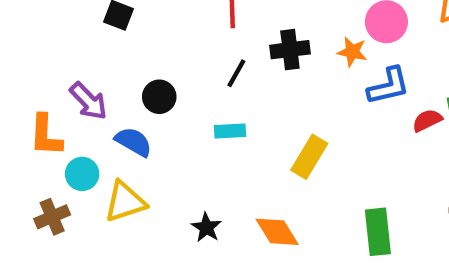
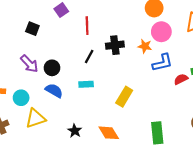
purple arrow: (89, 101) -> (29, 64), moved
blue semicircle: (134, 142) -> (54, 91), moved
cyan circle: (82, 174) -> (21, 98), moved

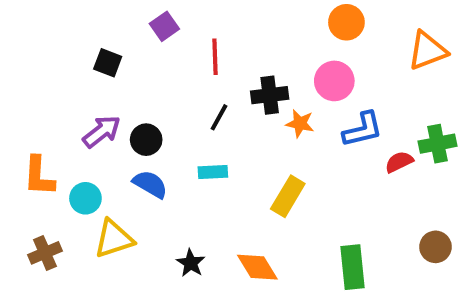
pink circle: (161, 32) -> (334, 81), moved
orange star: (145, 46) -> (300, 123), moved
purple arrow: (29, 64) -> (102, 132), turned -84

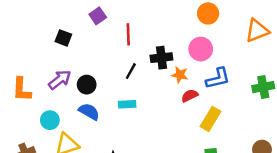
red semicircle: (399, 162) -> (190, 96), moved
orange L-shape: (39, 176) -> (22, 89), moved
yellow rectangle: (288, 196) -> (210, 119), moved

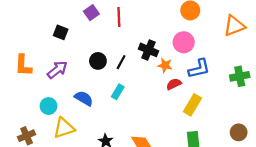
red line: (128, 34) -> (119, 17), moved
black cross: (161, 58) -> (149, 50), turned 30
black circle: (87, 85) -> (98, 61), moved
orange L-shape: (22, 89) -> (23, 65), moved
cyan rectangle: (127, 104) -> (118, 92), turned -56

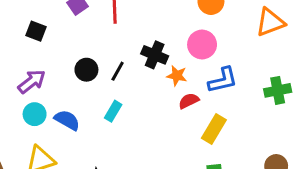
cyan circle: (49, 106) -> (35, 114), moved

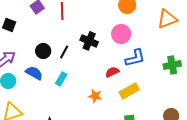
orange star: (177, 76) -> (95, 96), moved
blue semicircle: (67, 120) -> (34, 73), moved
yellow rectangle: (214, 129) -> (129, 91), turned 30

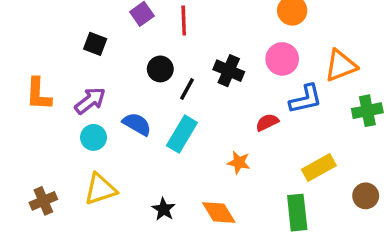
orange triangle: (167, 19) -> (341, 66), moved
black circle: (43, 51) -> (160, 69), moved
cyan rectangle: (61, 79) -> (182, 134), size x1.5
yellow rectangle: (129, 91) -> (319, 167), moved

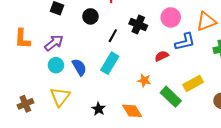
black circle: (160, 69) -> (90, 16), moved
blue semicircle: (137, 124) -> (79, 67), moved, turned 30
yellow triangle: (100, 189) -> (60, 97), turned -35
green rectangle: (297, 213) -> (171, 97), moved, turned -40

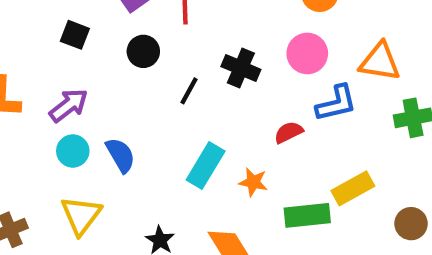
orange triangle: (206, 21) -> (380, 62), turned 30
cyan rectangle: (110, 63) -> (206, 166), moved
green rectangle: (171, 97) -> (307, 215), turned -50

